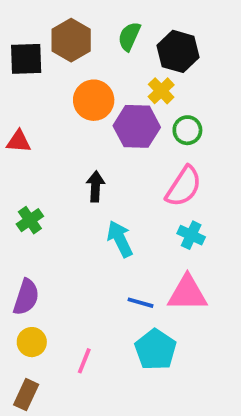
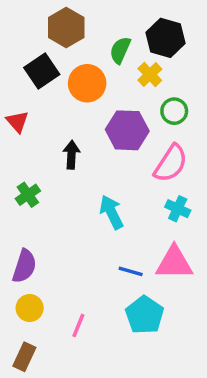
green semicircle: (129, 36) -> (120, 50), moved
black square: (26, 59) -> (42, 71), moved, turned -32
purple hexagon: (137, 126) -> (127, 130), moved
red triangle: (19, 141) -> (17, 122), turned 45
black arrow: (96, 186) -> (71, 155), moved

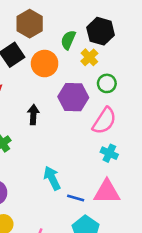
cyan arrow: (111, 212) -> (52, 178), moved

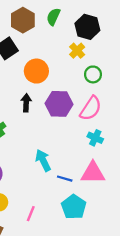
green semicircle: (68, 40) -> (53, 17), moved
orange circle: (45, 64) -> (36, 71), moved
purple hexagon: (73, 97) -> (59, 104), moved

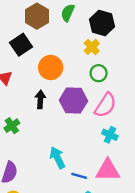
green circle: (93, 74) -> (99, 73), moved

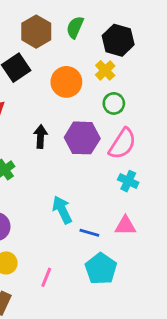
orange circle: (51, 67) -> (66, 82), moved
pink triangle: (108, 170) -> (125, 226), size x0.7

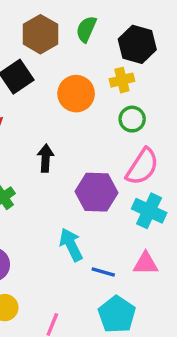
yellow cross: (105, 70) -> (122, 80), turned 30
purple hexagon: (82, 138) -> (96, 192), moved
cyan cross: (128, 181) -> (149, 211), size x1.4

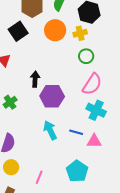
orange circle: (76, 94) -> (55, 30), moved
purple hexagon: (96, 192) -> (52, 96), moved
blue line: (103, 272) -> (76, 132), moved

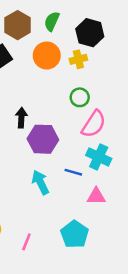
green circle: (86, 56) -> (80, 97), moved
blue line: (76, 132) -> (73, 172), moved

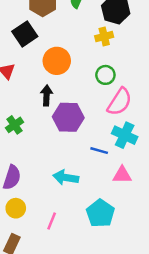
orange circle: (47, 56) -> (57, 61), moved
cyan arrow: (40, 182) -> (66, 177), moved, turned -55

